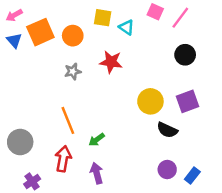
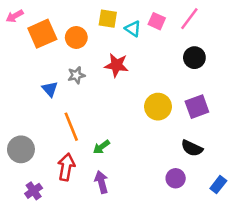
pink square: (155, 12) -> (157, 21), moved
blue triangle: (14, 40) -> (50, 89), moved
black semicircle: (167, 130) -> (192, 148), moved
blue rectangle: (192, 175) -> (218, 185), moved

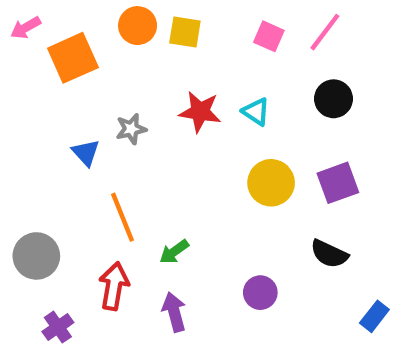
cyan triangle: (133, 29) -> (256, 112), moved
orange circle: (76, 37) -> (138, 26), moved
purple circle: (176, 178) -> (260, 293), moved

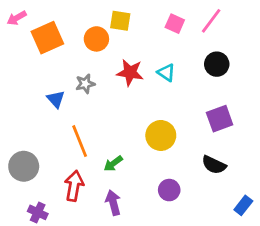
orange circle: (138, 26) -> (96, 39), moved
yellow circle: (271, 183) -> (161, 135), moved
purple cross: (58, 327) -> (38, 212), turned -30

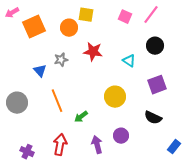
cyan triangle: (166, 73) -> (129, 61), moved
gray circle: (24, 166) -> (17, 103), moved
red arrow: (74, 186) -> (60, 145), moved
purple arrow: (113, 203) -> (97, 145), moved

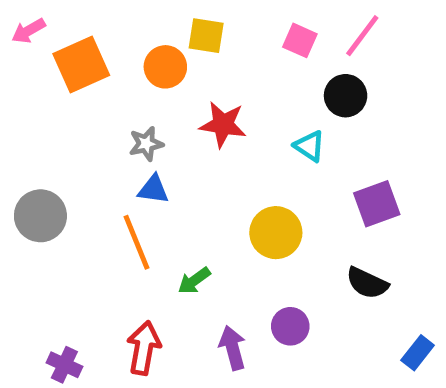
black circle: (155, 46) -> (346, 96), moved
blue triangle: (40, 71) -> (153, 189), moved, turned -40
gray circle: (17, 103) -> (40, 216), moved

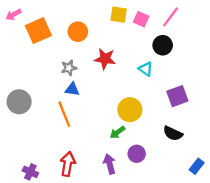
yellow square: (206, 36) -> (119, 15), moved
green arrow: (194, 281) -> (117, 132), moved

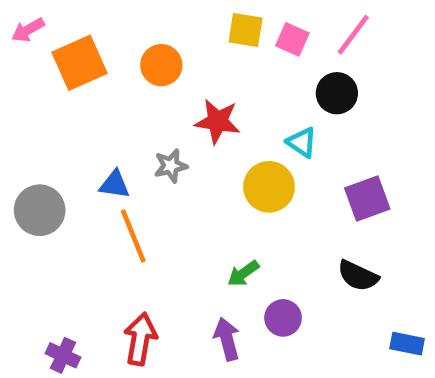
gray star: (69, 68) -> (171, 166), moved
blue triangle: (72, 89) -> (115, 184), moved
yellow circle: (130, 110) -> (269, 187), moved
blue rectangle: (197, 166) -> (407, 344), turned 63

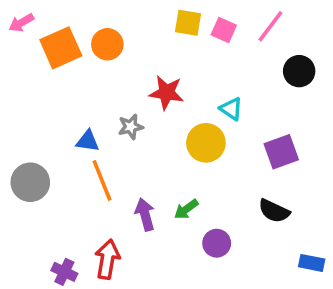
orange circle: (161, 65) -> (107, 44), moved
black circle: (337, 93) -> (299, 71), moved
gray circle: (40, 210) -> (30, 182), moved
purple arrow: (227, 339) -> (145, 215), moved
purple cross: (63, 355) -> (64, 272), moved

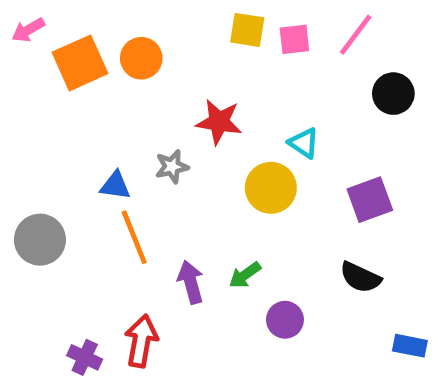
pink square: (224, 30) -> (294, 39), turned -30

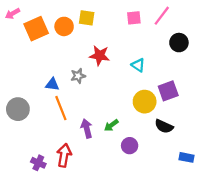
yellow square: (247, 30) -> (87, 18), moved
yellow circle: (271, 188) -> (145, 102), moved

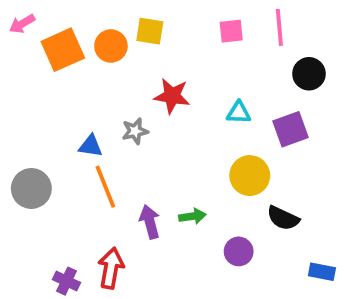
pink line: (162, 16) -> (279, 27), turned -42
cyan triangle: (138, 65) -> (239, 113), turned -32
purple square: (168, 91) -> (290, 129), moved
green arrow: (111, 125) -> (192, 216), turned -152
purple circle: (130, 146) -> (239, 251), moved

